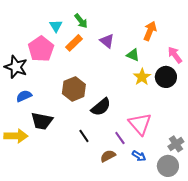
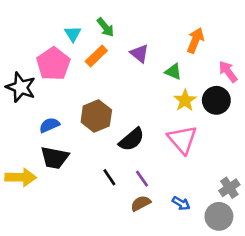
blue semicircle: (24, 96) -> (49, 125), moved
pink triangle: (140, 124) -> (182, 139), moved
purple line: (120, 138) -> (142, 179), moved

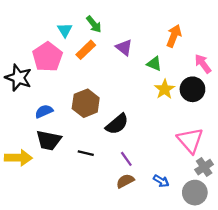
pink triangle: (182, 139) -> (190, 140), moved
black line: (109, 177) -> (86, 153), moved, turned -42

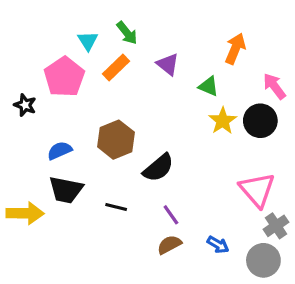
black star: (18, 78) -> (25, 105), size x0.6

